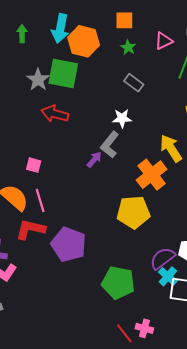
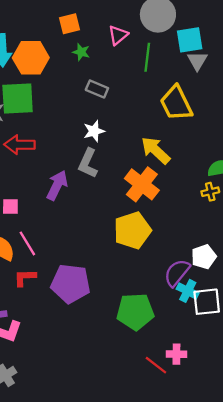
purple arrow: (94, 159) -> (57, 185), moved, size x1.5
red L-shape: (30, 229) -> (25, 278), size x0.7

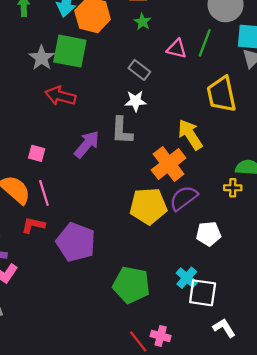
pink triangle: (118, 35) -> (177, 49), moved, turned 40
gray rectangle: (97, 89) -> (139, 70), moved
gray L-shape: (88, 163) -> (122, 131), turned -36
white pentagon: (204, 257) -> (208, 234), moved
purple semicircle: (177, 273) -> (184, 198), moved

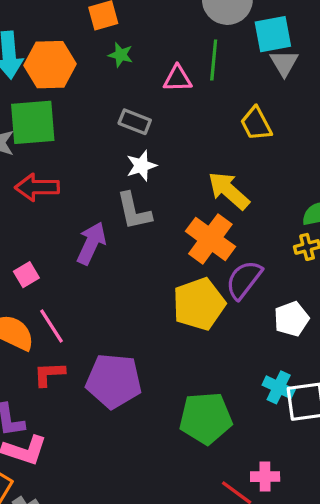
yellow trapezoid: (222, 94) -> (256, 124), size x0.7
pink square: (37, 153) -> (26, 275), turned -30

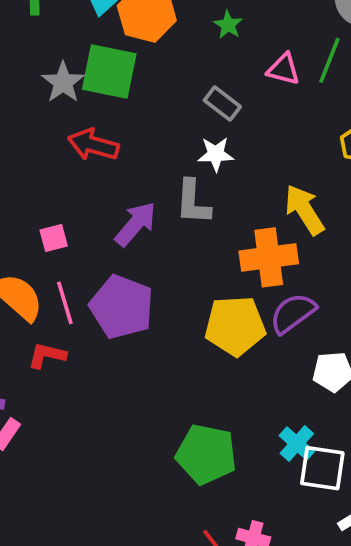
orange cross: (210, 239) -> (269, 257), turned 30
purple pentagon: (114, 381) -> (122, 307), moved

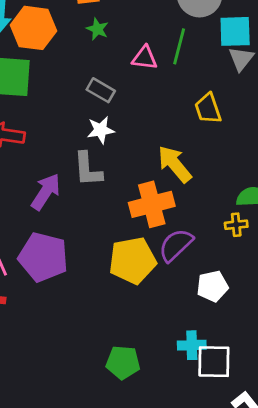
cyan cross: (297, 443) -> (192, 345), turned -36
green pentagon: (206, 454) -> (123, 362), size x0.7

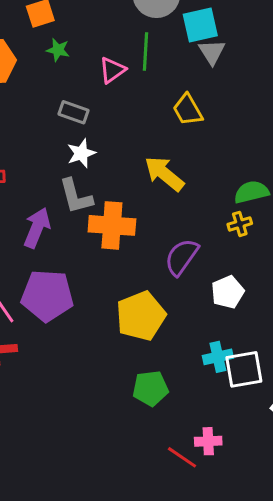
pink triangle: (145, 58) -> (112, 70), turned -32
orange cross: (152, 204) -> (112, 225), moved, turned 30
yellow pentagon: (133, 260) -> (141, 316), moved

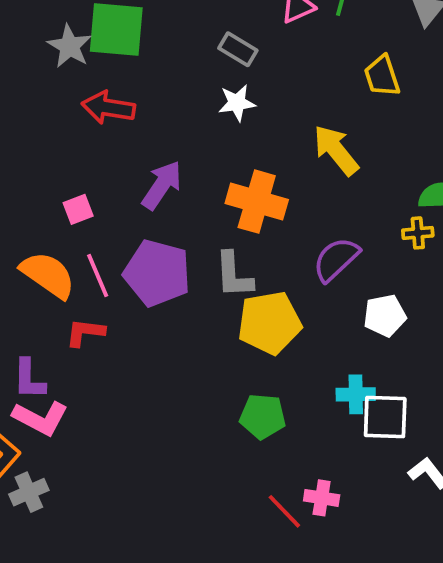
gray L-shape: (76, 196) -> (234, 275), moved

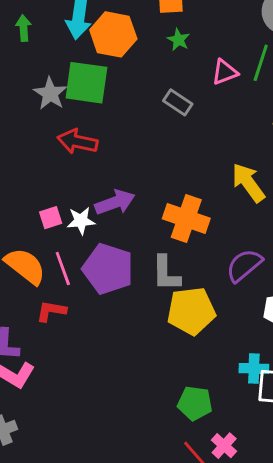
white star: (237, 103) -> (81, 221), moved
purple arrow: (162, 185) -> (115, 202), turned 33
green pentagon: (263, 416) -> (195, 403), moved
pink cross: (322, 498) -> (224, 446), turned 30

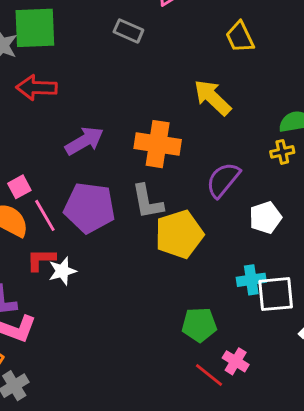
pink square: (51, 218) -> (19, 187), moved
white star: (81, 221) -> (62, 271), moved

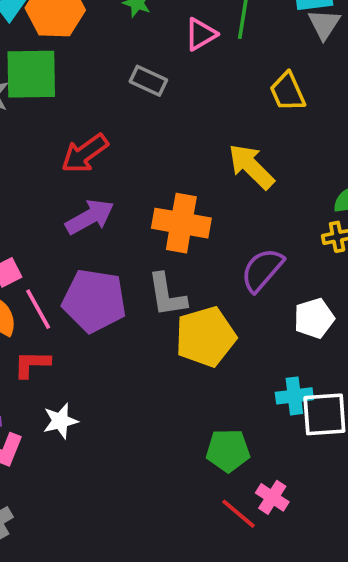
red arrow: (37, 88) -> (85, 153), moved, turned -39
white star: (62, 271) -> (60, 421), moved

